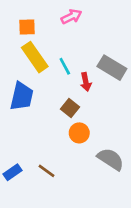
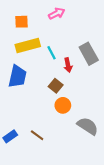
yellow rectangle: (35, 57) -> (28, 45), turned -70
gray rectangle: (112, 68) -> (89, 54), turned 30

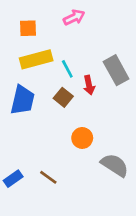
brown square: (56, 86) -> (63, 97), moved

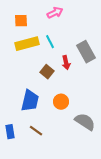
cyan line: (67, 69) -> (50, 42), moved
blue trapezoid: (23, 100) -> (30, 101), moved
blue rectangle: (13, 179) -> (10, 132), turned -64

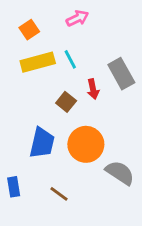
orange square: (21, 21) -> (29, 30), turned -32
orange circle: (61, 102) -> (86, 144), size x1.6
brown line: (36, 131) -> (59, 194), moved

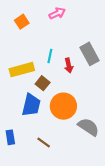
cyan line: (70, 59) -> (50, 56), moved, turned 40
yellow rectangle: (38, 62) -> (22, 70), moved
brown square: (66, 102) -> (43, 83), moved

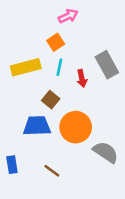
orange square: (22, 22) -> (56, 42), moved
yellow rectangle: (22, 70) -> (26, 67), moved
blue trapezoid: (31, 105) -> (37, 126), turned -105

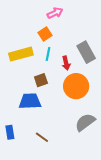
brown square: (51, 100) -> (41, 80), turned 32
orange circle: (76, 127) -> (76, 86), moved
gray semicircle: (106, 152) -> (85, 122), turned -70

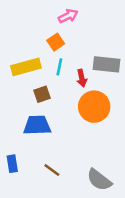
gray rectangle: (86, 52) -> (107, 64), turned -55
brown square: (41, 80) -> (42, 94), moved
gray semicircle: (85, 122) -> (99, 180), moved, turned -105

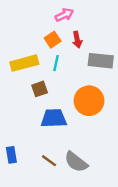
red arrow: (82, 78) -> (77, 40), moved
blue trapezoid: (37, 125) -> (54, 118), moved
gray semicircle: (99, 180) -> (76, 162), moved

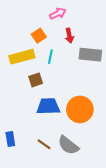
orange square: (53, 40) -> (39, 36), moved
orange circle: (89, 101) -> (80, 109), moved

